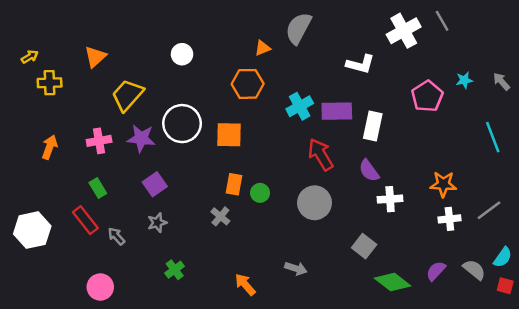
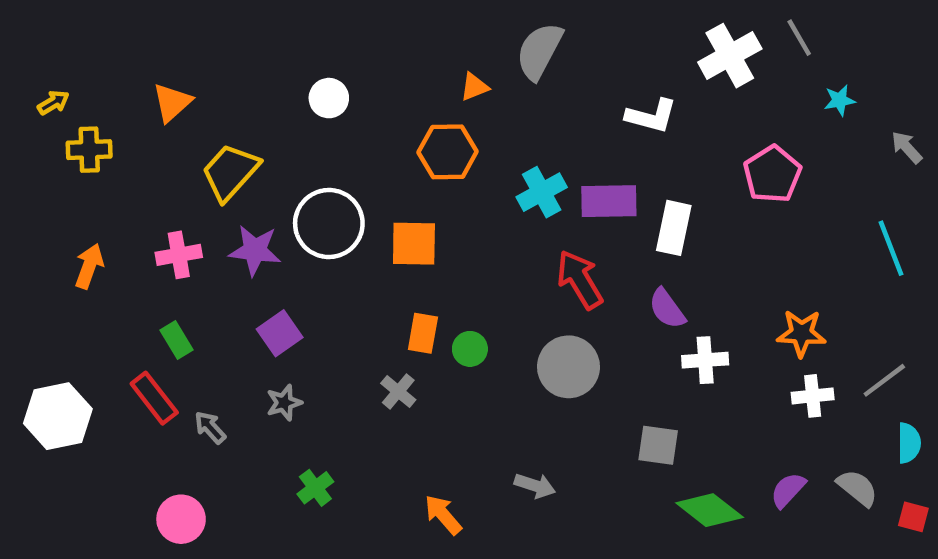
cyan star: (464, 80) -> (840, 100), moved
gray square: (364, 246) -> (658, 445), turned -30
cyan semicircle: (503, 257) -> (909, 443), moved, turned -35

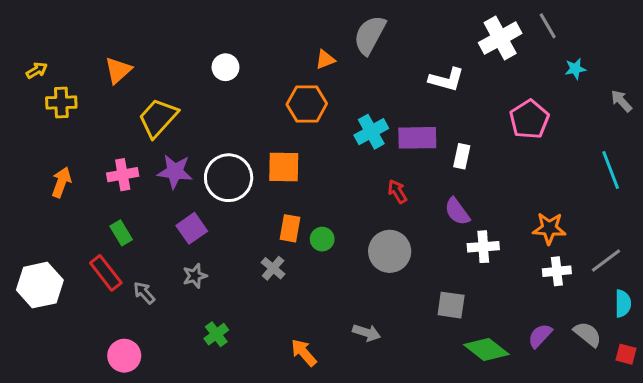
white circle: (329, 224) -> (229, 178), moved
white rectangle: (674, 228) -> (462, 156), size x0.7
red arrow: (580, 280) -> (397, 192), size x0.6

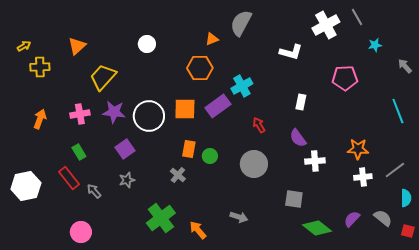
pink pentagon: (529, 119) -> (345, 78), turned 30
purple rectangle: (417, 138) -> (218, 106), moved, turned -35
green cross: (216, 334) -> (161, 218), moved, size x1.8

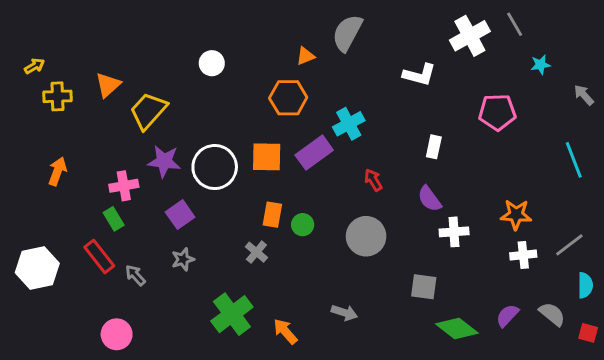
orange triangle: (77, 46) -> (108, 85), moved
pink cross: (80, 114) -> (124, 186), moved

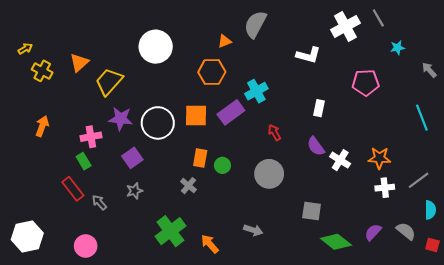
white circle: (212, 63) -> (156, 47), size x1.8
yellow cross: (57, 96) -> (42, 71), turned 30
white cross: (454, 232) -> (340, 160), moved, turned 36
white hexagon: (37, 268) -> (27, 236), moved

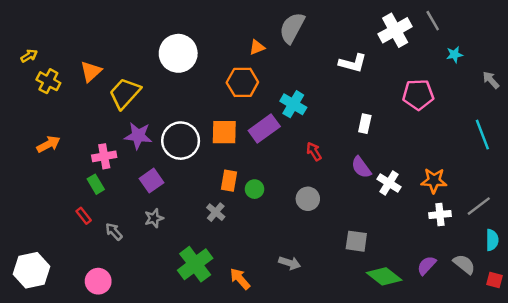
cyan cross: (256, 91) -> (293, 104), turned -30
orange arrow: (42, 126) -> (48, 144), turned 42
gray circle: (269, 174) -> (308, 199), size x0.7
red rectangle: (73, 189) -> (84, 216), size x0.6

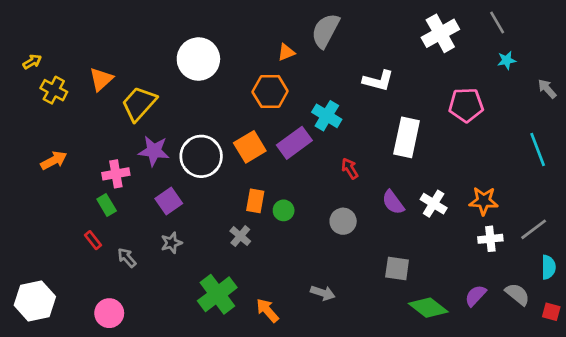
gray line: (433, 21) -> (497, 23), moved
white L-shape: (353, 63) -> (378, 81), moved
white rectangle: (365, 124) -> (407, 137), size x1.8
orange square: (224, 132) -> (250, 147), turned -32
purple semicircle: (361, 167) -> (393, 202), moved

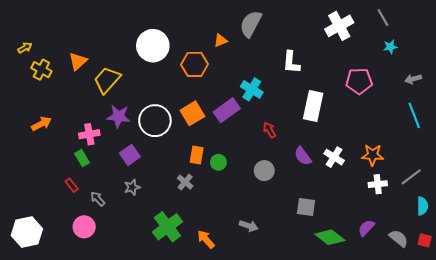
white L-shape: (378, 81) -> (291, 62), turned 80
gray arrow: (547, 89) -> (413, 79), moved, turned -63
orange hexagon: (270, 91) -> (194, 64), moved
gray semicircle: (517, 294) -> (399, 238), moved
pink circle: (109, 313) -> (84, 227), moved

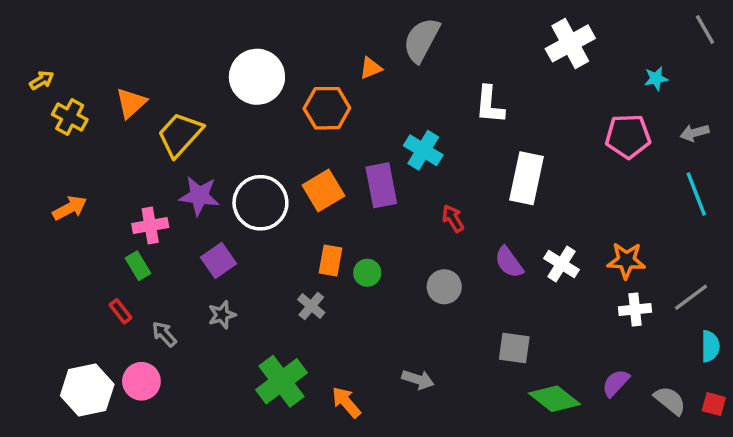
gray line: (383, 18) -> (705, 29), moved
pink pentagon: (359, 81) -> (628, 136), moved
purple rectangle: (227, 110) -> (381, 185), turned -65
white hexagon: (27, 232) -> (87, 390), moved

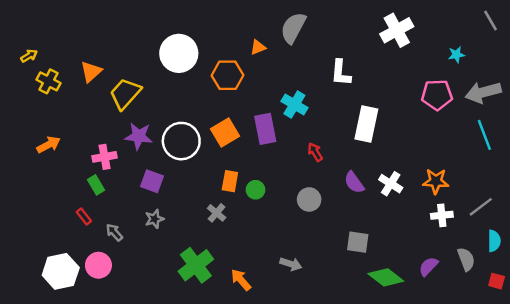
gray arrow: (695, 133) -> (483, 92), size x1.8
purple square: (218, 261) -> (152, 181), turned -35
gray semicircle: (670, 401) -> (466, 259), moved, turned 30

